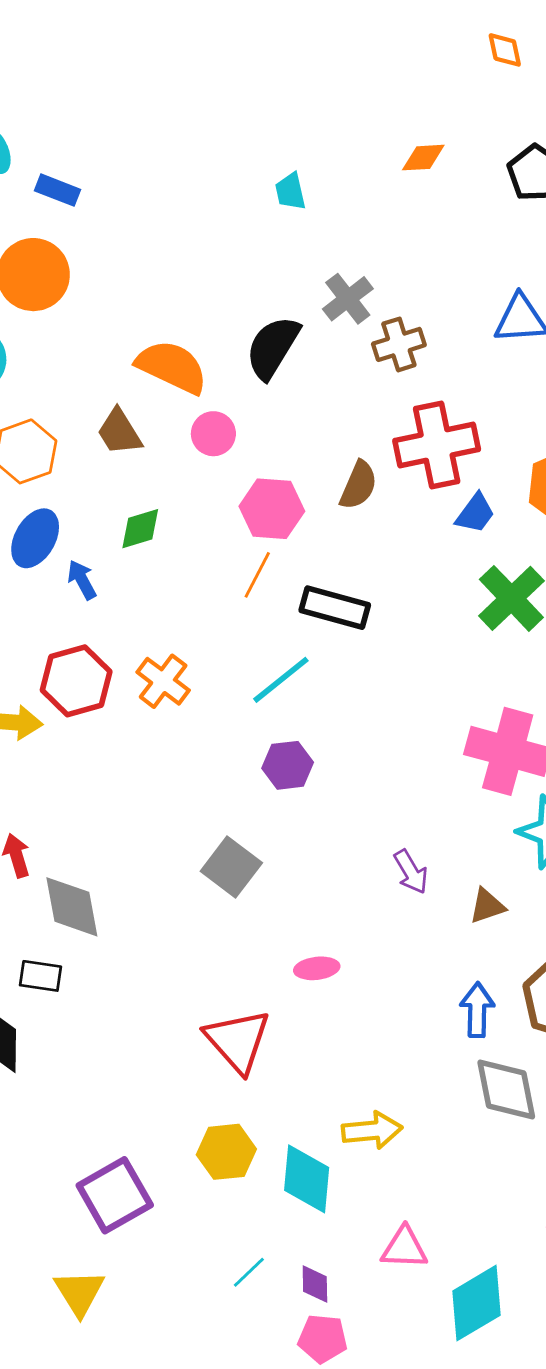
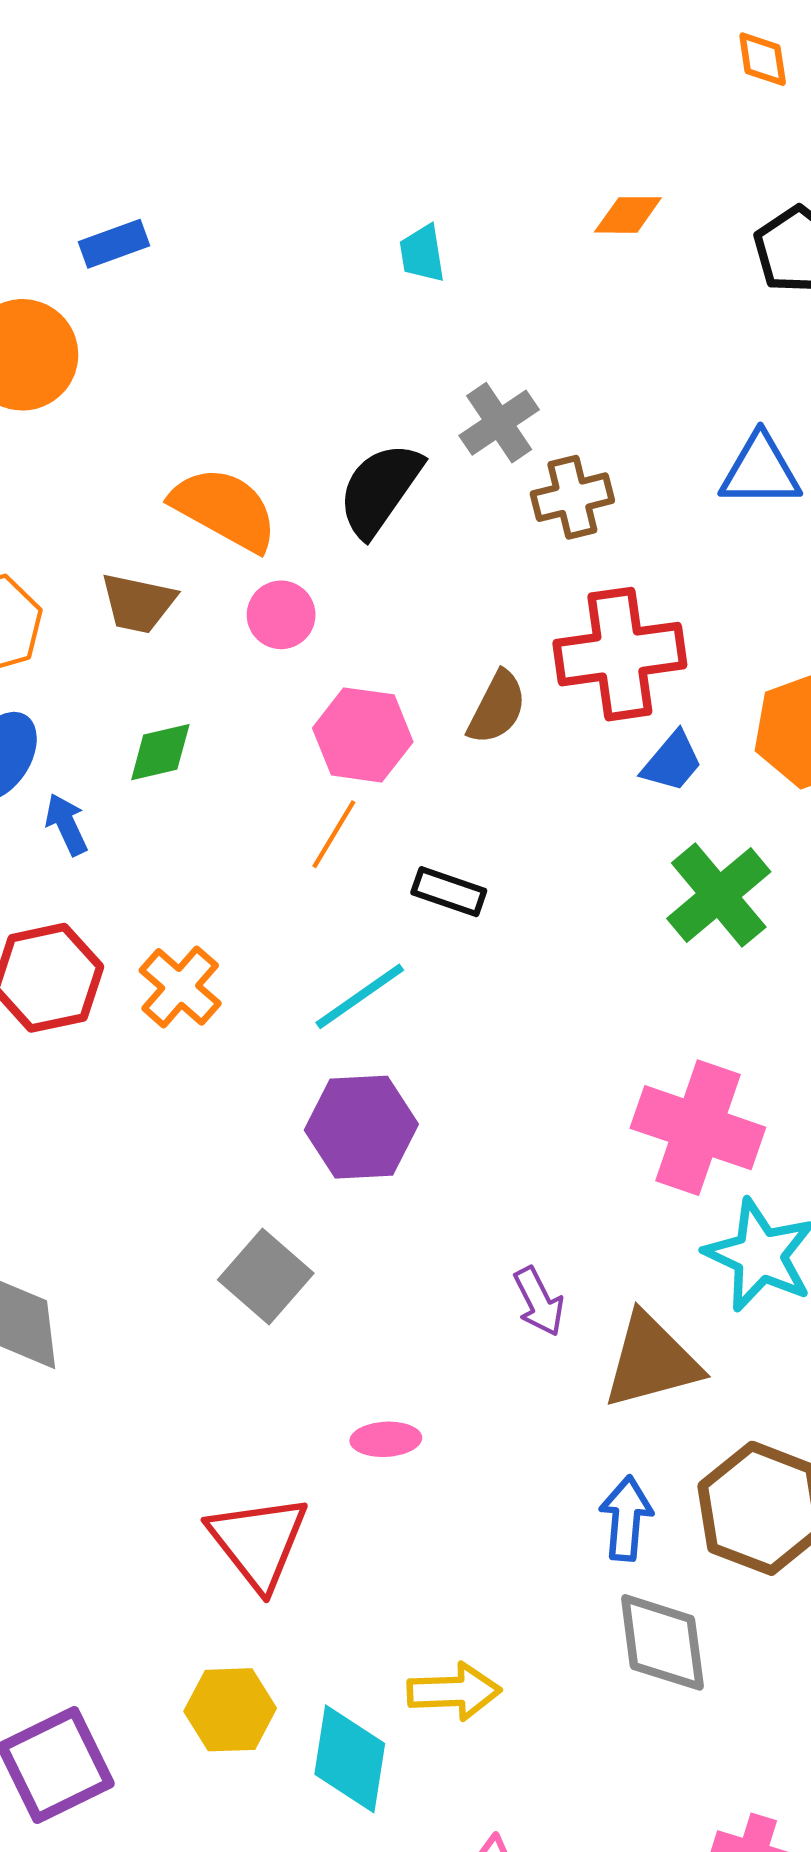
blue rectangle: (58, 190) -> (114, 244), moved, turned -45
brown trapezoid: (119, 432) -> (138, 603), turned -50
black rectangle: (335, 608) -> (449, 892), size x0.7
purple hexagon: (288, 765) -> (361, 1127), size x1.4
brown triangle: (487, 906) -> (651, 1361), size x1.8

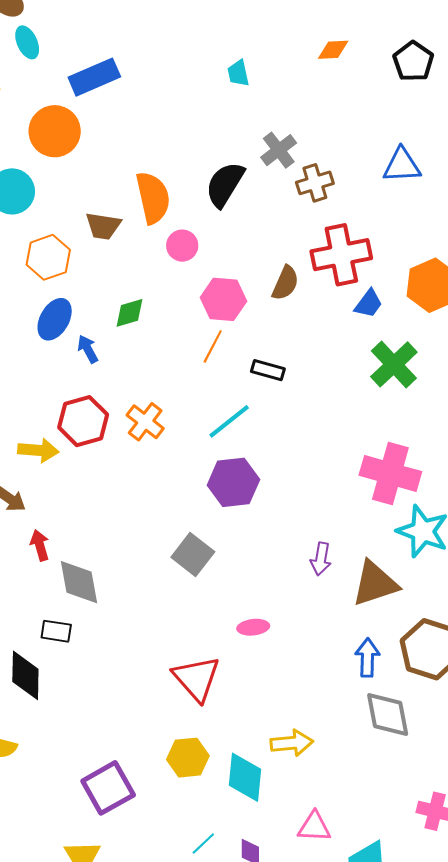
blue rectangle: (114, 244) -> (94, 77), size x1.6
orange semicircle: (224, 509) -> (153, 198), turned 52
brown trapezoid: (138, 603) -> (103, 226), moved
purple arrow: (539, 1302) -> (321, 559), turned 40

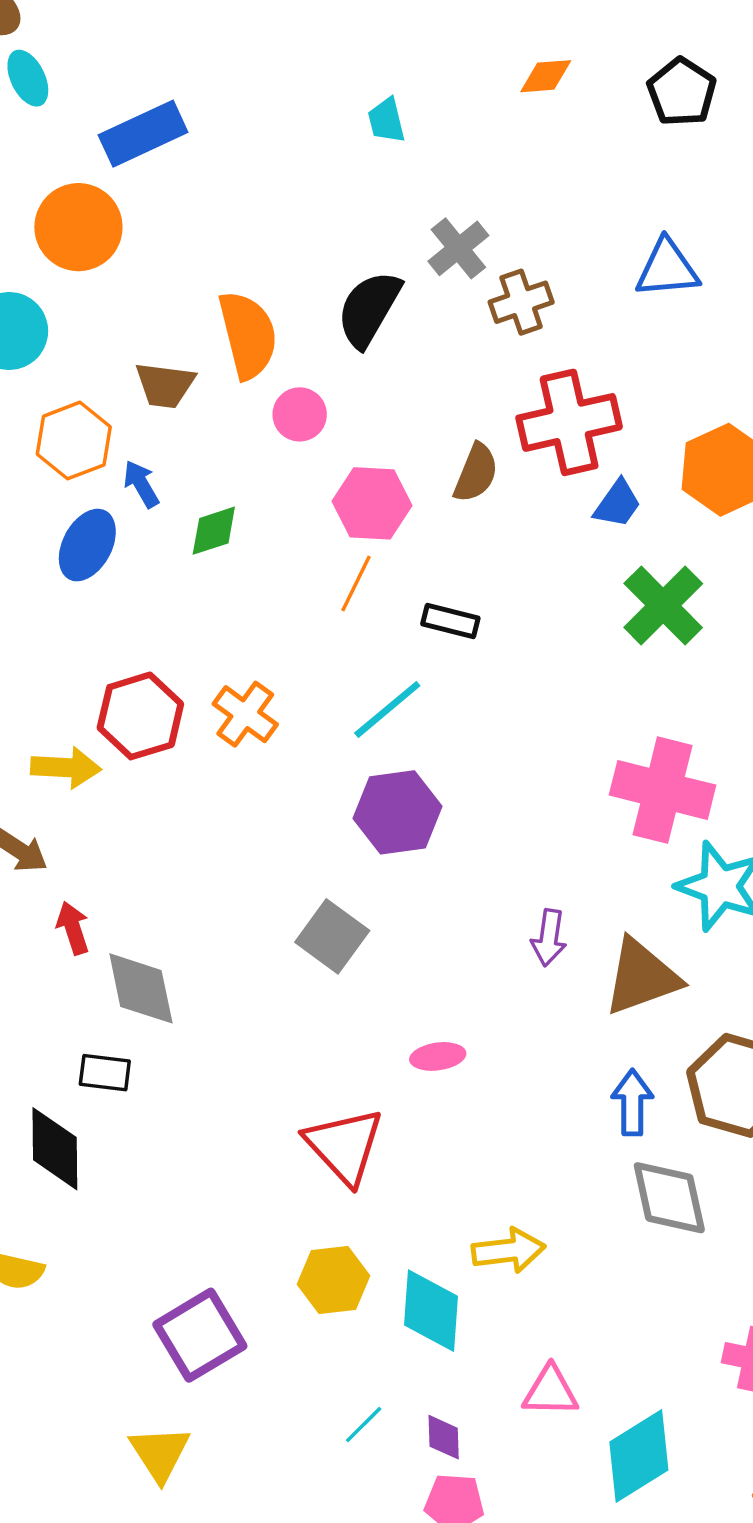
blue arrow: (88, 349) -> (141, 484), moved

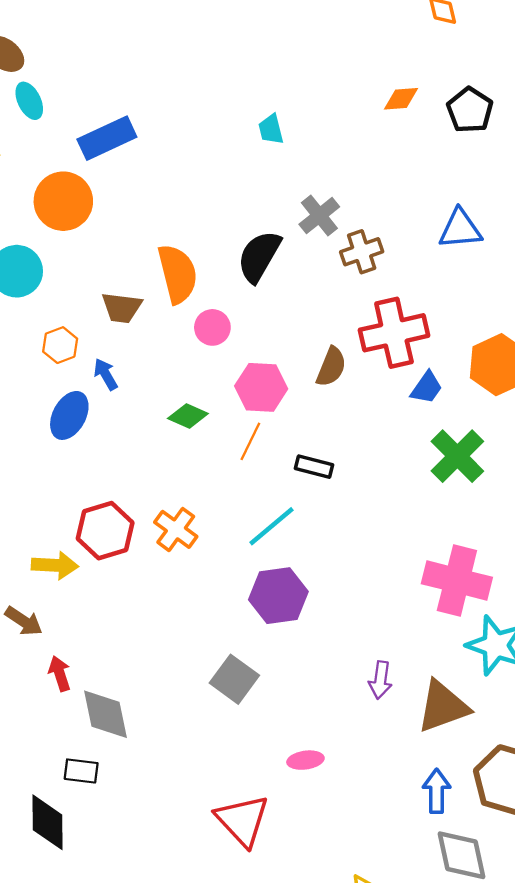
orange diamond: (546, 76) -> (401, 99), moved
orange hexagon: (74, 441) -> (60, 345), size x0.7
green diamond: (214, 531) -> (188, 416), moved, turned 42

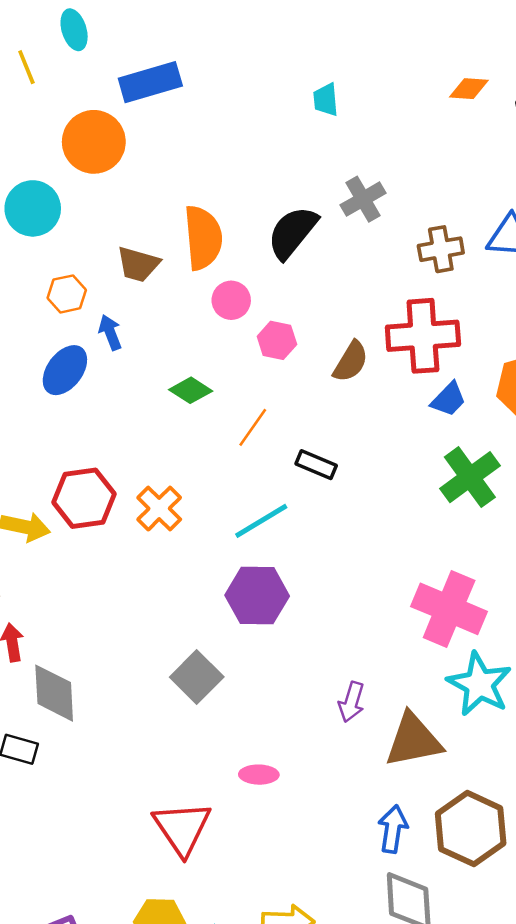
brown cross: (362, 252) -> (441, 249), moved
pink hexagon: (261, 387) -> (277, 340), moved, size x0.7

